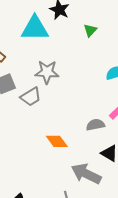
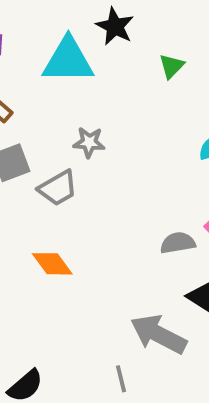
gray star: (47, 72) -> (89, 142), size x0.7
orange diamond: (57, 141) -> (52, 264), moved

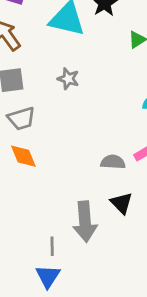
gray trapezoid: (58, 188) -> (21, 119), moved
gray arrow: (158, 334) -> (85, 222), turned -135

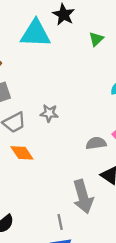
gray star: (68, 79) -> (49, 113), moved

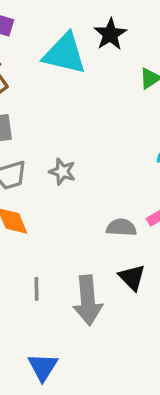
gray line: (60, 222) -> (36, 289), moved

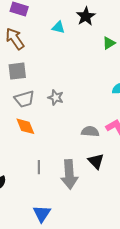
cyan triangle: (65, 54) -> (58, 27), size x0.5

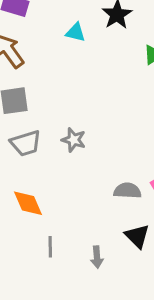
orange diamond: (25, 126) -> (28, 203), moved
gray arrow: (69, 174) -> (97, 257), size x0.5

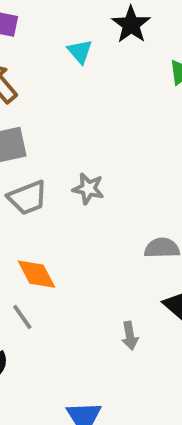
cyan triangle: (75, 32) -> (80, 51), turned 40
gray line: (50, 247) -> (22, 317), moved, turned -30

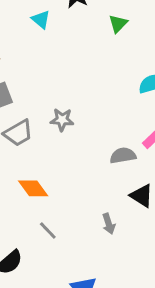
gray line: (22, 317) -> (48, 231), moved

